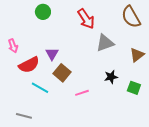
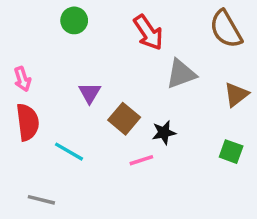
red semicircle: (29, 65) -> (28, 122), moved, turned -70
brown square: (62, 73) -> (124, 119), moved
black star: (111, 77) -> (164, 133), moved

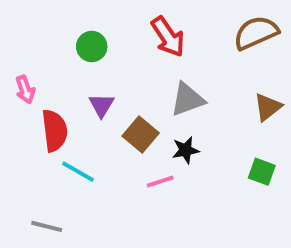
green circle: (74, 20) -> (92, 46), moved
brown semicircle: (226, 29) -> (256, 33), turned 96
gray triangle: (181, 74) -> (188, 99), moved
red semicircle: (28, 122) -> (55, 131), moved

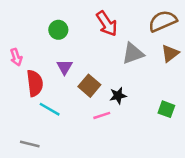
gray triangle: (188, 99) -> (133, 53), moved
brown triangle: (268, 107) -> (170, 53), moved

